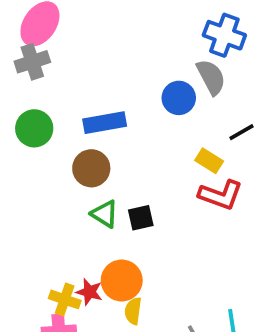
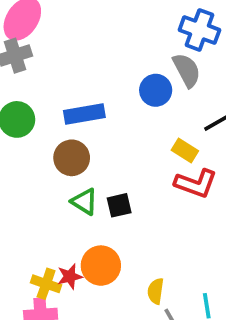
red star: (89, 292) -> (70, 277), turned -30
yellow semicircle: (133, 311) -> (156, 291), moved

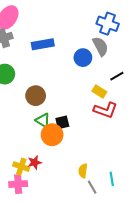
blue rectangle: (84, 114) -> (43, 44), moved
orange circle: (101, 266) -> (52, 135), moved

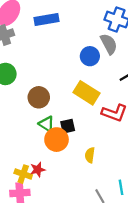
blue rectangle: (43, 44) -> (47, 19), moved
yellow rectangle: (99, 92) -> (87, 93), moved, size x1.6
yellow semicircle: (83, 171) -> (90, 155), moved

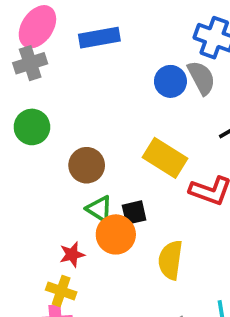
blue circle: (90, 56) -> (170, 81), moved
yellow semicircle: (90, 155) -> (170, 260), size x1.5
red star: (38, 170) -> (72, 255), moved

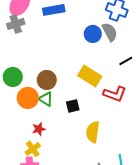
green circle: (32, 127) -> (13, 77), moved
green triangle: (99, 209) -> (46, 99), moved
orange circle: (116, 234) -> (28, 98), moved
yellow cross: (61, 291) -> (33, 149), turned 35

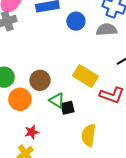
gray semicircle: (110, 32) -> (107, 30), turned -66
blue circle: (93, 34) -> (76, 21), moved
green triangle: (46, 99) -> (57, 100), moved

